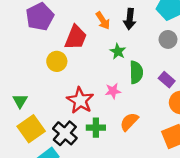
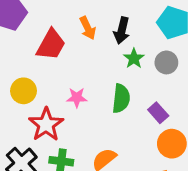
green star: (118, 51) -> (134, 58), moved
yellow circle: (57, 61) -> (23, 91), moved
pink star: (113, 91) -> (77, 98), moved

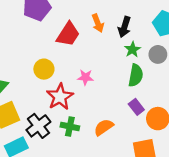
green semicircle: (121, 98) -> (136, 75), moved
purple rectangle: (158, 113) -> (136, 107), moved

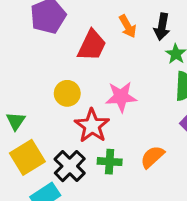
pink star: (85, 77) -> (121, 97), size x1.5

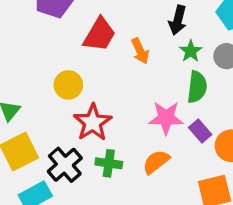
orange arrow: (128, 26) -> (140, 51), moved
pink star: (121, 97) -> (166, 118), moved

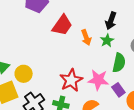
green star: (191, 51) -> (107, 40), moved
yellow circle: (68, 85) -> (24, 74), moved
red star: (93, 122) -> (71, 80), moved

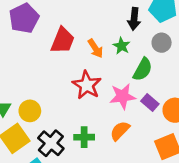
black arrow: (111, 21) -> (134, 19), moved
green semicircle: (119, 63) -> (143, 69), turned 30
red star: (71, 80) -> (87, 85), moved

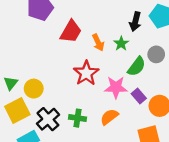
gray circle: (162, 43) -> (156, 54), moved

